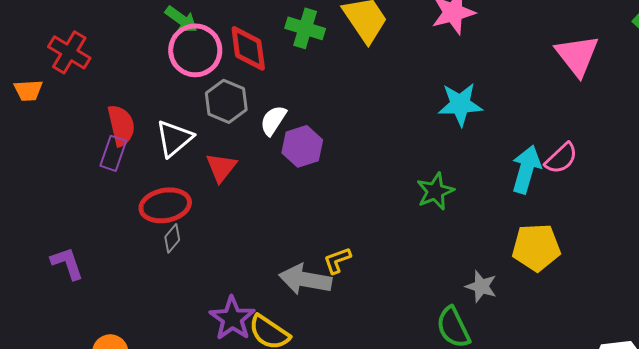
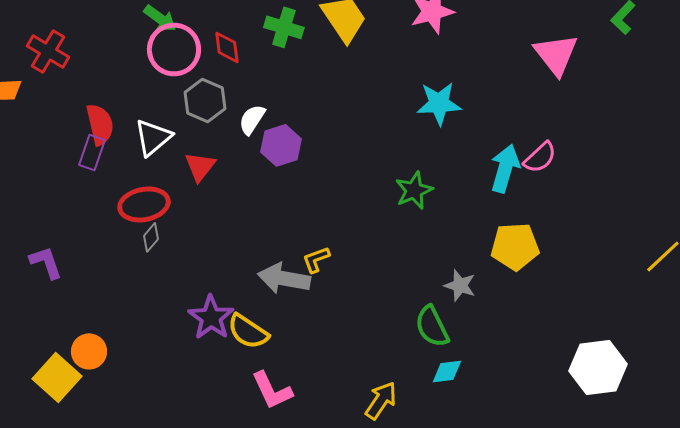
red diamond: (248, 48) -> (227, 47), size x0.7

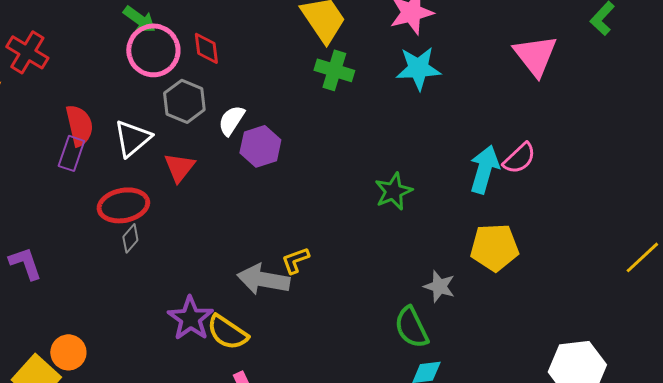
green cross: (284, 27) -> (334, 70), moved
cyan star: (439, 103) -> (418, 68), moved

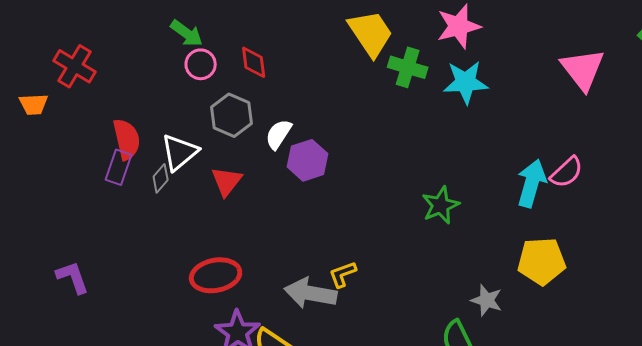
pink circle: (153, 50) -> (201, 64), size x0.6
green cross: (334, 70) -> (408, 67), moved
red ellipse: (123, 205) -> (216, 275), moved
gray diamond: (130, 238) -> (161, 178), moved

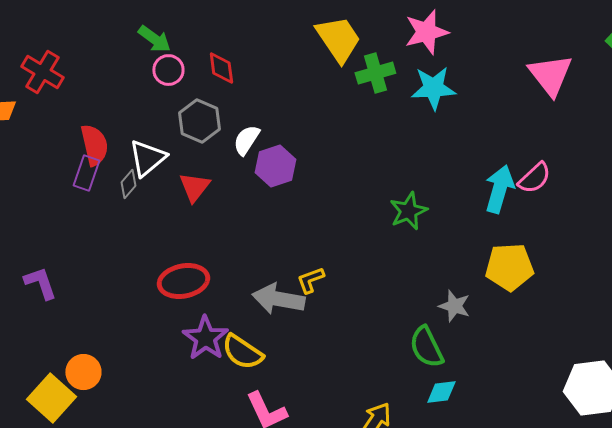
green cross: (408, 67) -> (375, 73), turned -33

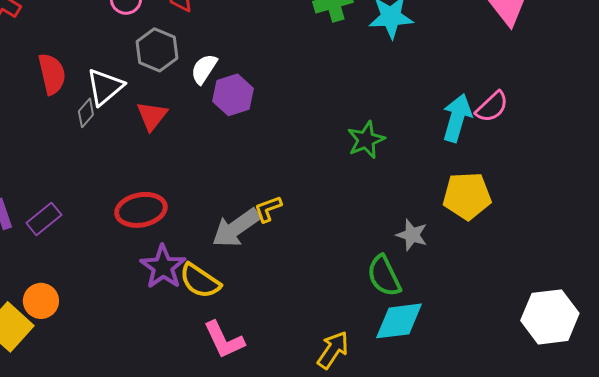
purple rectangle: (86, 173) -> (44, 219), moved, turned 32
gray arrow: (278, 299) -> (236, 228), turned -45
cyan diamond: (441, 392) -> (399, 321), size x1.6

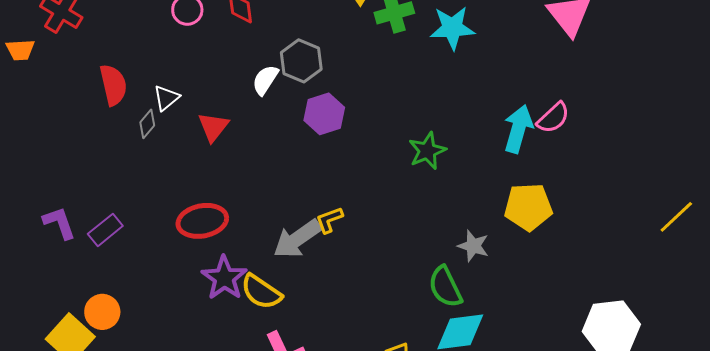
gray hexagon: (157, 50) -> (301, 61), moved
white triangle: (105, 87) -> (166, 98), size x0.7
purple hexagon: (233, 95) -> (324, 114), moved

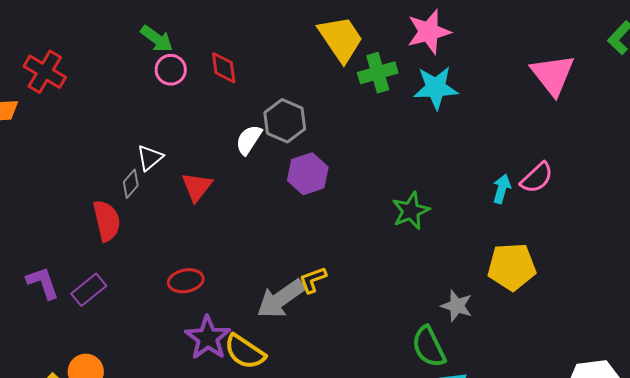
red semicircle: (113, 85) -> (107, 221), moved
cyan arrow: (518, 129) -> (502, 189), size x0.6
red ellipse: (202, 221) -> (186, 281), size x0.7

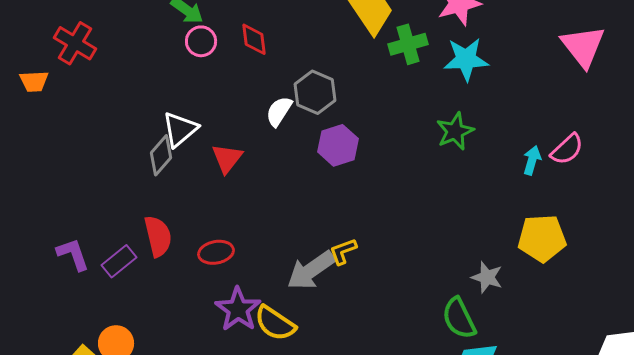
white triangle: (150, 158) -> (180, 129), size x1.4
gray diamond: (131, 184) -> (161, 155), size x1.4
green star: (411, 211) -> (455, 131), moved
red semicircle: (107, 221) -> (158, 236), moved

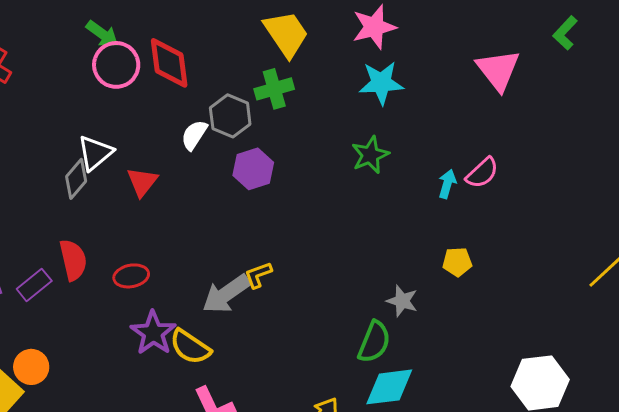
red diamond: (254, 39) -> (169, 63), size x1.6
pink circle: (201, 41) -> (116, 65), size x1.5
green cross: (408, 44) -> (274, 89), moved
yellow pentagon: (542, 238) -> (457, 262), size x0.6
green semicircle: (459, 318) -> (374, 342), turned -132

